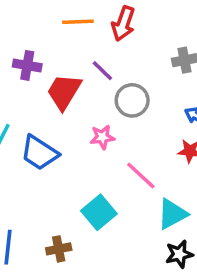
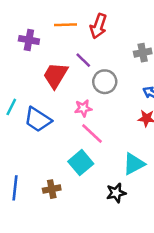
purple cross: (27, 65) -> (29, 40), moved
pink line: (141, 176) -> (92, 133), moved
black star: (179, 254) -> (116, 193), moved

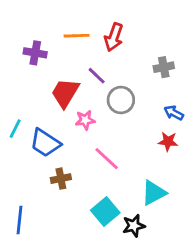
pink star: (83, 108) -> (85, 120), moved
cyan square: (81, 163) -> (105, 211), moved
brown cross: (52, 189) -> (61, 179), moved

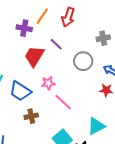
orange line: (77, 36) -> (42, 16), turned -54
purple cross: (35, 53) -> (24, 28), moved
gray circle: (121, 100) -> (83, 61), moved
pink star: (85, 120) -> (48, 83), moved

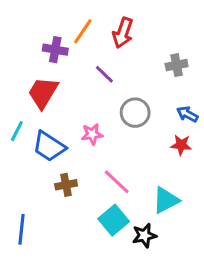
red trapezoid: (34, 56) -> (43, 93), moved
gray circle: (83, 61) -> (135, 113), moved
pink line: (63, 102) -> (117, 182), moved

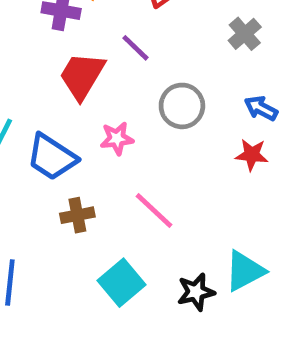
gray cross: (177, 65) -> (245, 34), turned -30
red trapezoid: (43, 93) -> (82, 76), moved
cyan triangle: (166, 200) -> (245, 271), moved
cyan square: (114, 220) -> (121, 283), moved

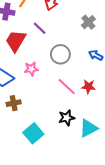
red star: (252, 155) -> (88, 87), moved
pink line: (154, 211) -> (67, 87), moved
black star: (196, 292) -> (67, 118), moved

